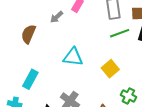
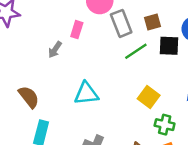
brown semicircle: (28, 34) -> (29, 97), moved, turned 132
yellow square: (110, 69) -> (149, 97), moved

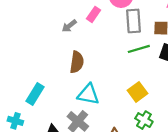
cyan triangle: (86, 94) -> (88, 94), moved
brown semicircle: (29, 97) -> (77, 62), moved, turned 30

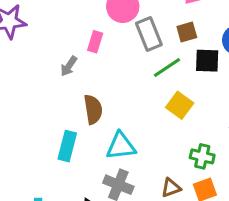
yellow square: (138, 92) -> (180, 105), moved
cyan rectangle: (35, 94) -> (67, 146), moved

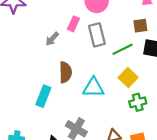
gray rectangle: (149, 34) -> (97, 35), moved
cyan triangle: (121, 146) -> (93, 88), moved
green cross: (202, 156) -> (138, 102), moved, turned -35

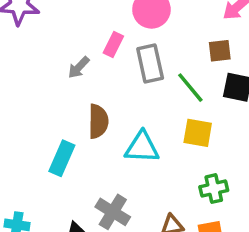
green line: (123, 49) -> (190, 88), turned 75
yellow square: (128, 77) -> (198, 133), turned -36
green cross: (138, 102) -> (214, 189), moved

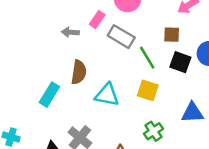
gray rectangle: (150, 63) -> (121, 37), turned -55
gray arrow: (79, 67) -> (70, 32), turned 42
green cross: (214, 189) -> (153, 131), turned -30

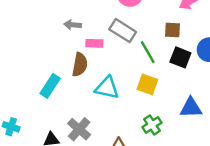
pink rectangle: (97, 20) -> (94, 43), moved, turned 56

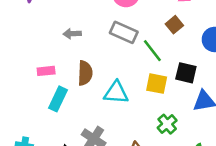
brown square: (172, 30) -> (174, 25), turned -35
pink rectangle: (94, 43) -> (46, 71), moved
black square: (180, 57) -> (186, 73), moved

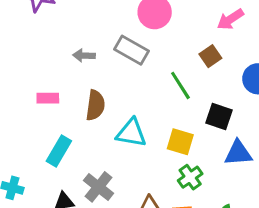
gray rectangle: (124, 32) -> (131, 50), moved
yellow square: (157, 84) -> (180, 142), moved
cyan rectangle: (58, 99) -> (59, 151), moved

